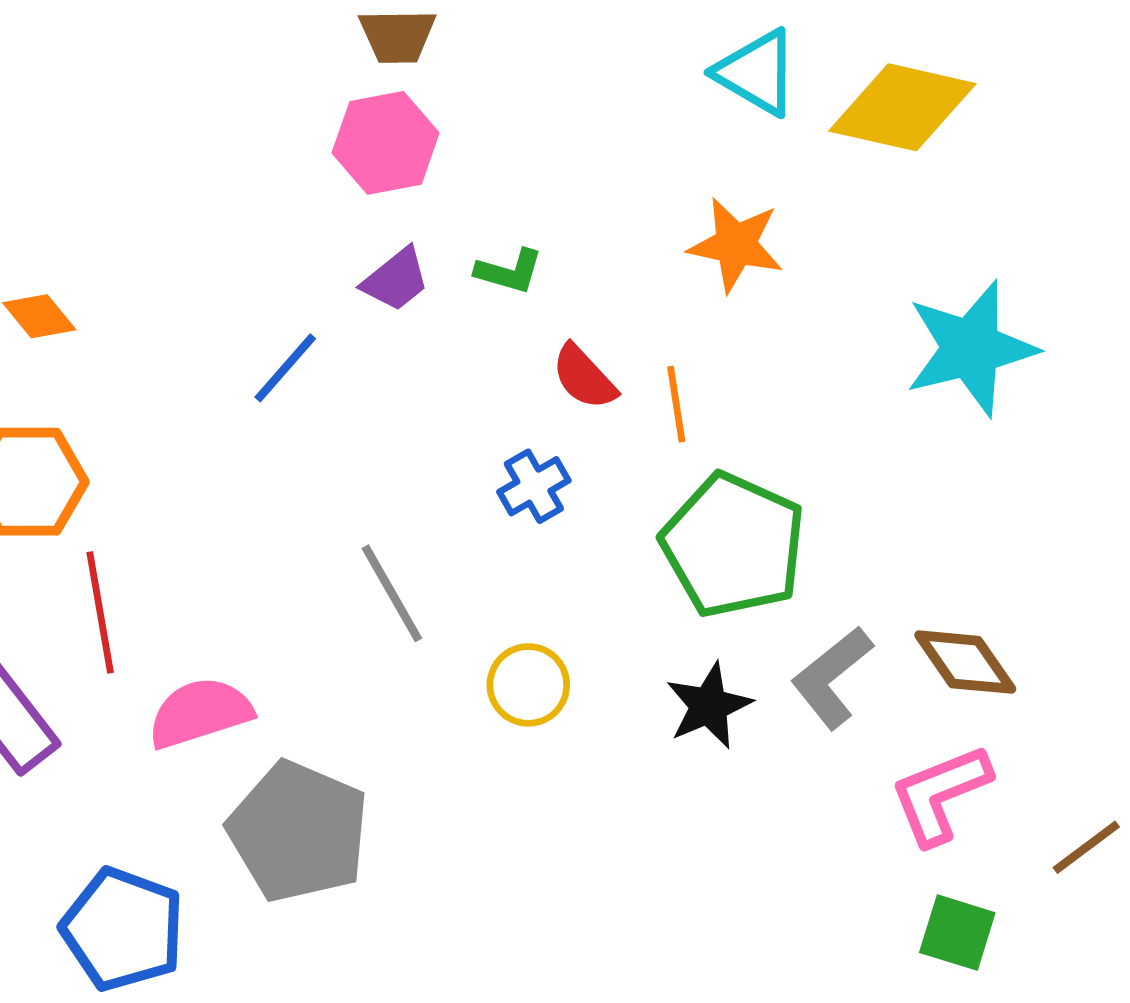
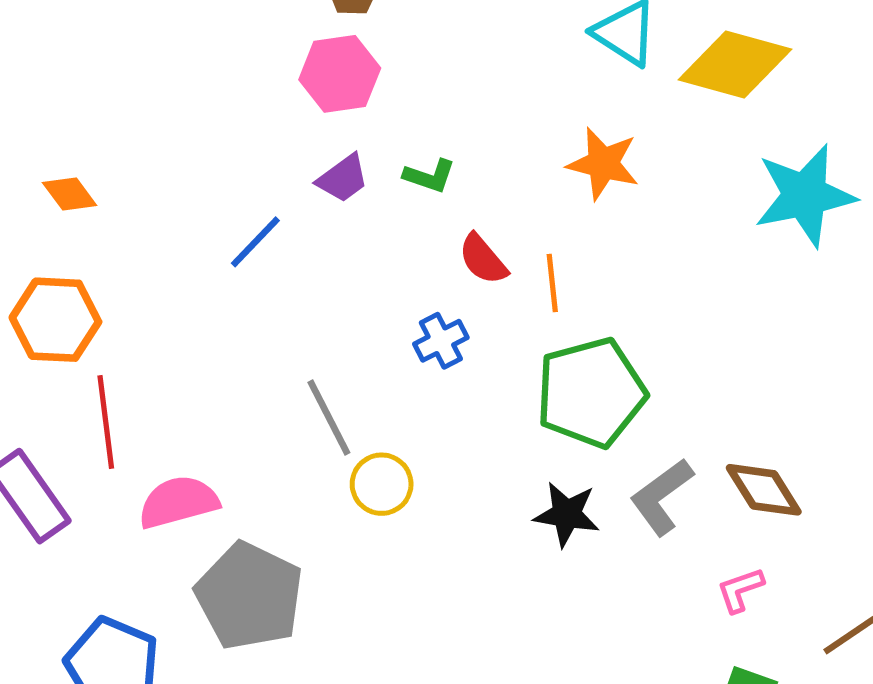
cyan star: (971, 348) -> (805, 195), moved
green pentagon: (733, 545) -> (591, 393), turned 30
yellow circle: (528, 685) -> (382, 484), moved
black star: (709, 706) -> (567, 514), turned 30
pink L-shape: (940, 794) -> (740, 590), size x0.6

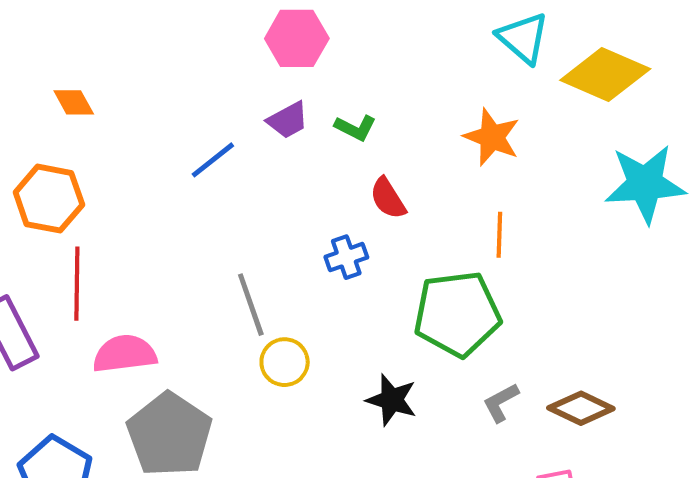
orange line: (552, 283) -> (499, 235), moved
brown diamond: (764, 490) -> (581, 408), turned -40
gray L-shape: (662, 497) -> (501, 402), size x0.7
black star: (567, 514) -> (392, 400), moved

